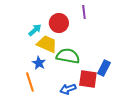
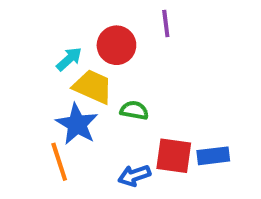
green semicircle: (68, 56) -> (134, 110), size x0.6
blue star: (39, 63) -> (77, 124), size x1.5
blue rectangle: (104, 68) -> (213, 156), moved, turned 56

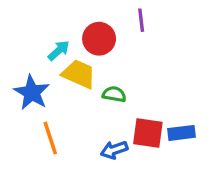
blue star: (77, 124) -> (32, 93), moved

